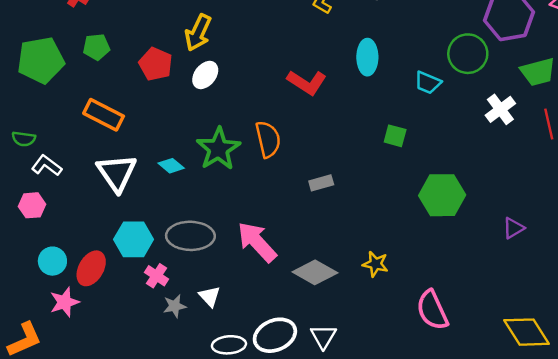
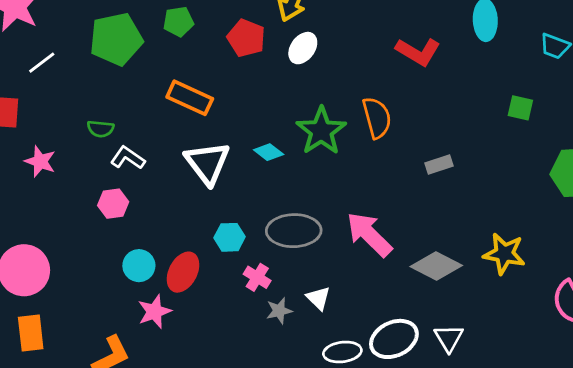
cyan hexagon: (134, 239) -> (230, 237), size x0.7
yellow star: (375, 264) -> (504, 254), size x1.4

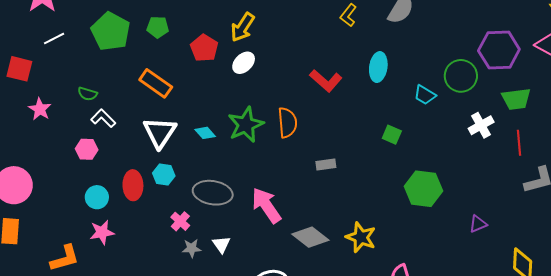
green pentagon: (116, 39) -> (111, 31), turned 30
cyan hexagon: (230, 237) -> (164, 175), moved
red ellipse: (183, 272) -> (133, 185), moved, turned -40

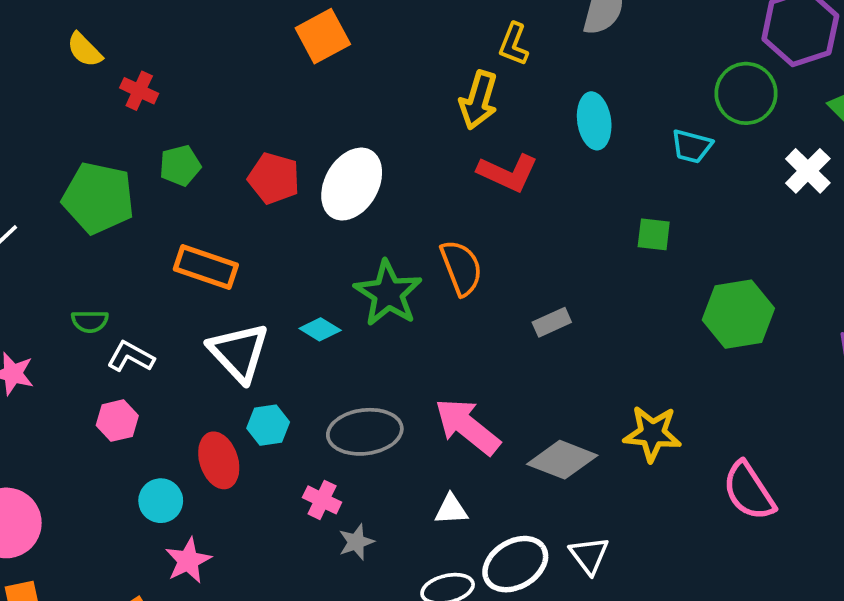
yellow arrow: (243, 27) -> (478, 100), moved
white ellipse: (244, 63) -> (352, 184), size x1.6
white triangle: (221, 244) -> (451, 510), moved, turned -42

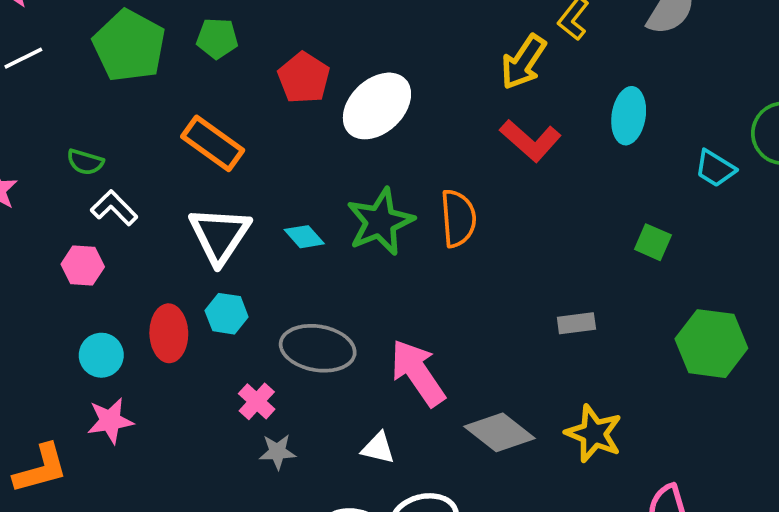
gray rectangle: (552, 322) -> (576, 323), moved

